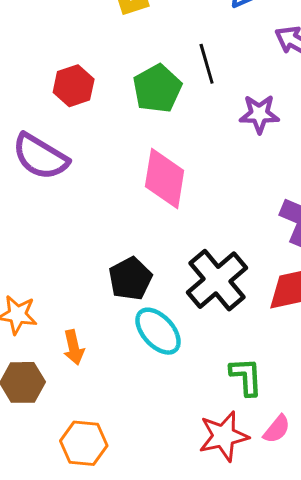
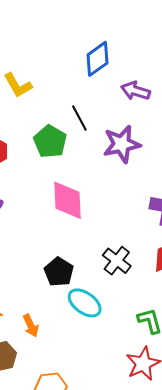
purple star: (259, 114) -> (122, 144), size x1.4
black cross: (217, 280) -> (117, 261), size x0.7

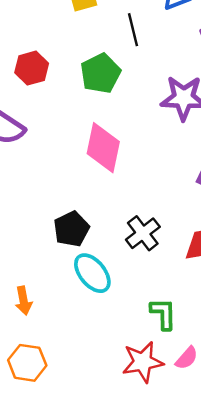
black line: (79, 118) -> (133, 30), moved
orange arrow: (31, 326) -> (23, 301), moved

